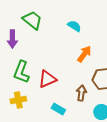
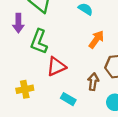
green L-shape: (21, 72) -> (39, 42), moved

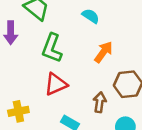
green L-shape: (39, 42) -> (52, 48), moved

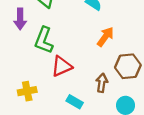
green L-shape: (52, 48) -> (44, 40), moved

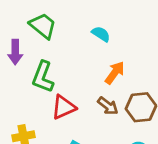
brown arrow: (102, 83) -> (108, 106), moved, turned 120

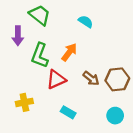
orange arrow: (115, 73) -> (69, 52), moved

